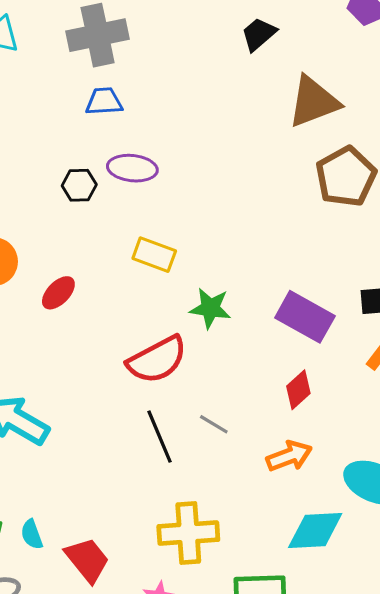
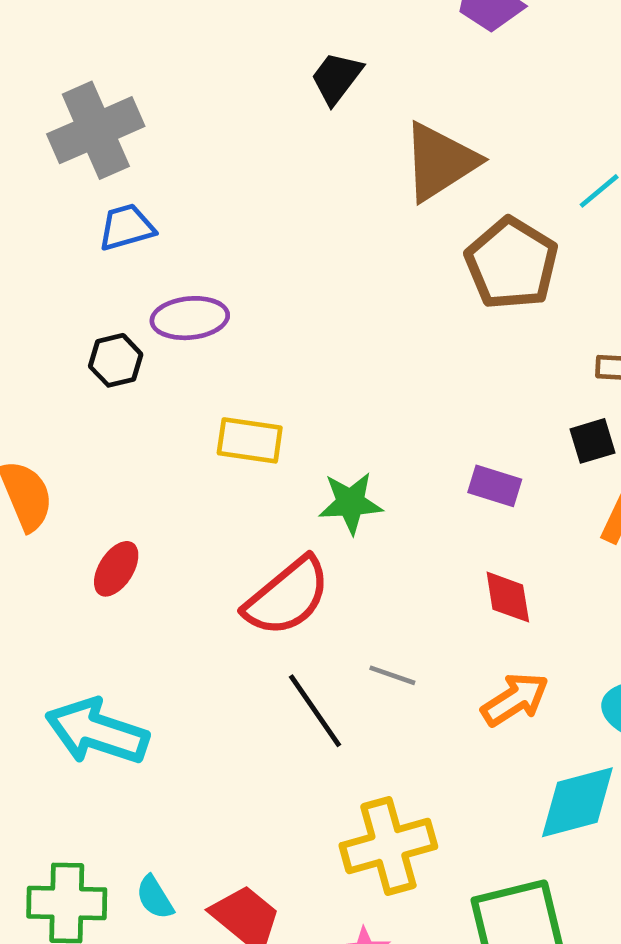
red ellipse: (58, 293) -> (116, 569), moved
purple rectangle: (305, 317) -> (495, 486), size x0.6
red diamond: (298, 390) -> (508, 597), turned -45

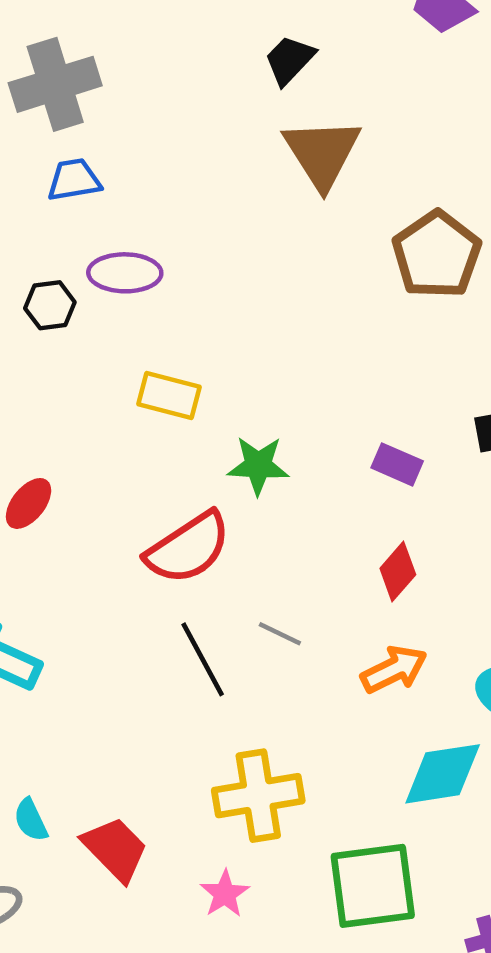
brown triangle: (440, 162) -> (322, 153), moved, turned -36
red diamond: (508, 597) -> (398, 571), turned 44

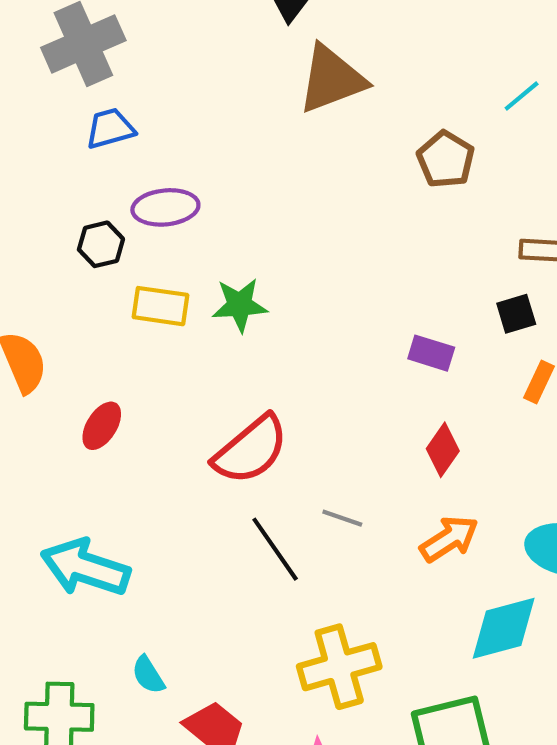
brown triangle: (322, 153) -> (332, 79), turned 48
brown pentagon: (437, 255) -> (446, 159), size x0.7
yellow rectangle: (169, 395) -> (161, 306), moved
green star: (258, 465) -> (240, 305), moved
cyan semicircle: (31, 820) -> (148, 675), moved

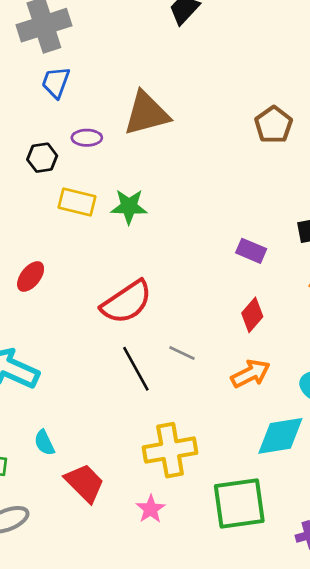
brown triangle: (332, 79) -> (146, 113), moved
blue trapezoid: (110, 128) -> (56, 82), turned -60
purple ellipse: (165, 207) -> (87, 138), size x0.7

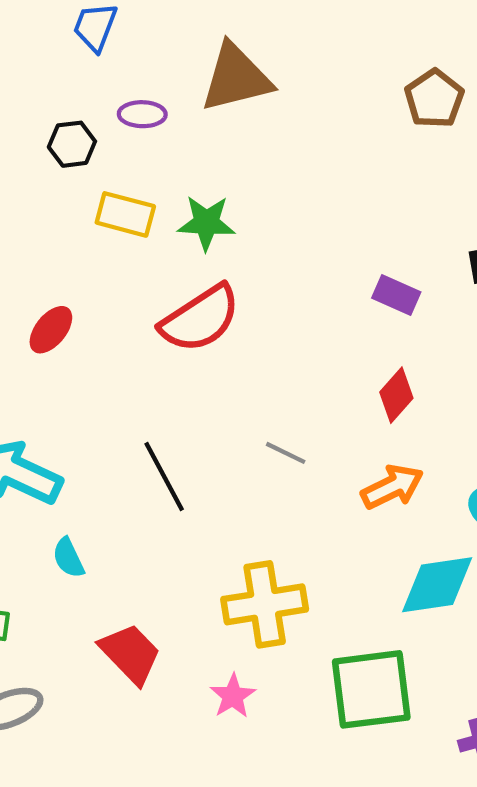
red semicircle: (127, 302) -> (200, 319), moved
black line: (136, 369) -> (164, 477), moved
cyan semicircle: (44, 443) -> (68, 558), moved

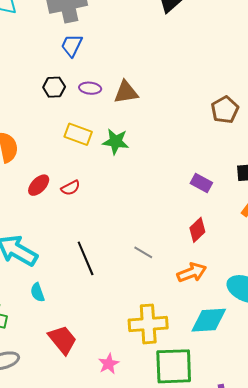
brown triangle: (236, 78) -> (126, 92), moved, size x0.7
brown pentagon: (434, 99) -> (225, 110), moved
black hexagon: (72, 144) -> (54, 87), moved
red semicircle: (200, 319) -> (71, 188), moved, size x0.5
yellow cross: (265, 604) -> (148, 324), moved

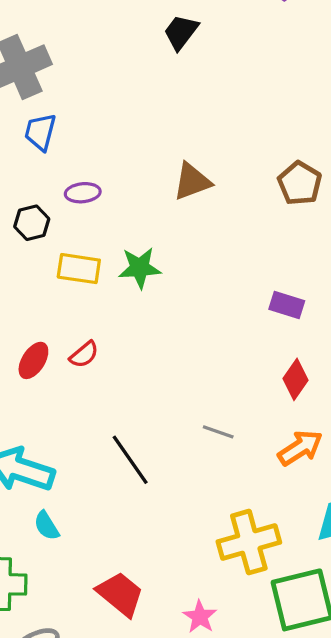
black hexagon: (54, 87) -> (32, 223), moved
brown triangle: (126, 92) -> (192, 181), moved
cyan semicircle: (37, 292) -> (46, 526), moved

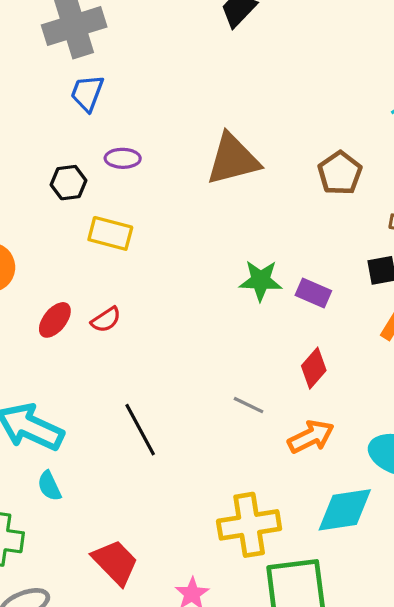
brown triangle: (192, 181) -> (233, 159), size x1.4
green star: (140, 268) -> (261, 281), moved
gray line: (218, 432) -> (248, 405), moved

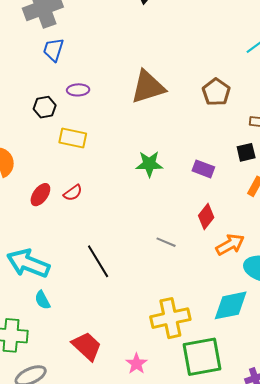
green star: (261, 281) -> (149, 164), moved
orange arrow: (311, 437) -> (230, 245), moved

